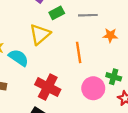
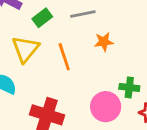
orange star: (110, 35) -> (104, 42), moved
orange line: (79, 52) -> (64, 57), moved

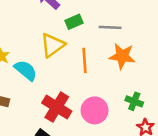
orange star: (104, 42) -> (122, 56), size x1.5
pink circle: (106, 107) -> (95, 110), moved

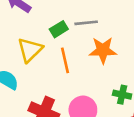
green rectangle: (74, 22) -> (59, 29), moved

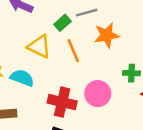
yellow triangle: (30, 50) -> (39, 46), turned -40

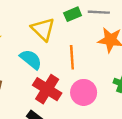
orange line: (73, 51) -> (72, 57), moved
cyan semicircle: (22, 78) -> (31, 59), moved

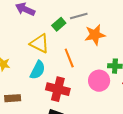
cyan semicircle: (31, 59) -> (38, 70), turned 96
pink circle: (84, 92) -> (99, 81), moved

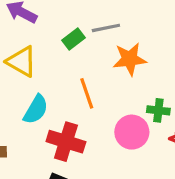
yellow triangle: (40, 43) -> (22, 62), moved

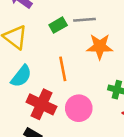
pink circle: (132, 132) -> (79, 108), moved

